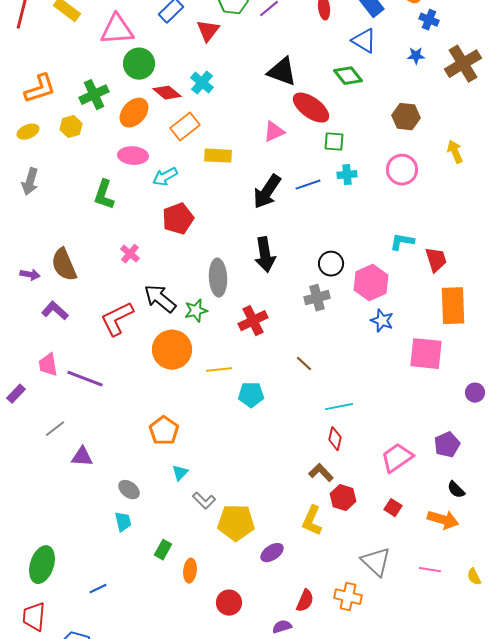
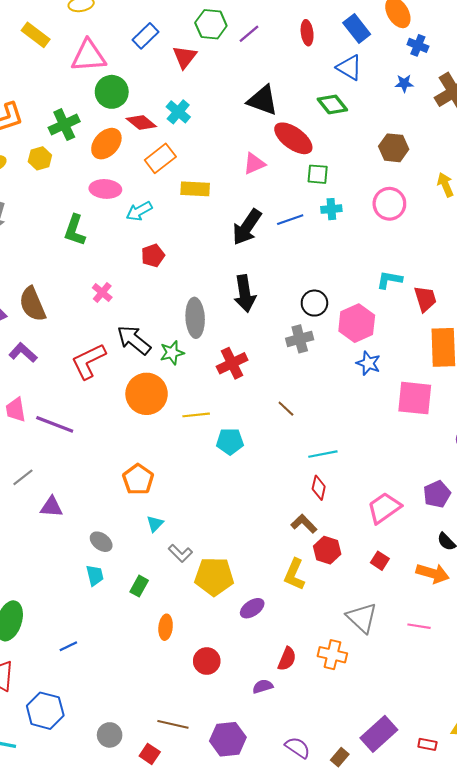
red pentagon: (178, 219) -> (153, 256), size x0.7
green rectangle: (163, 550) -> (139, 586), moved

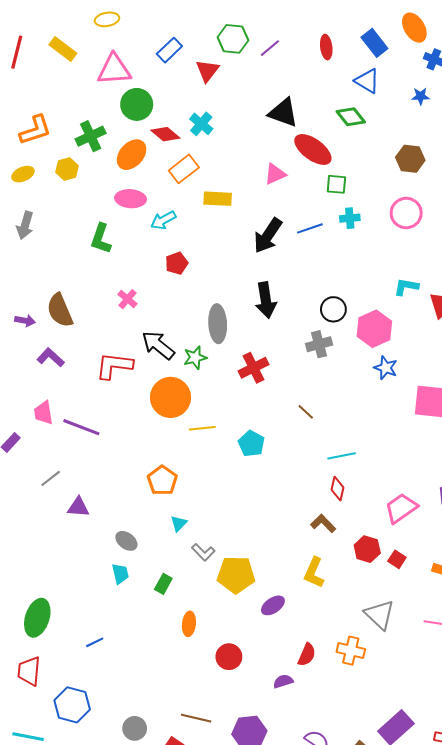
red L-shape: (88, 361) -> (114, 366), turned 33
yellow line: (196, 415) -> (202, 428), moved
cyan pentagon: (230, 441) -> (251, 444), turned 30
red hexagon: (327, 550) -> (367, 549), moved

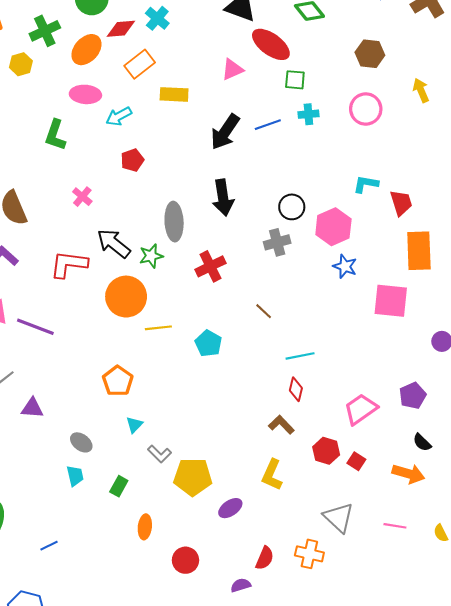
red diamond: (165, 134) -> (121, 29), turned -44

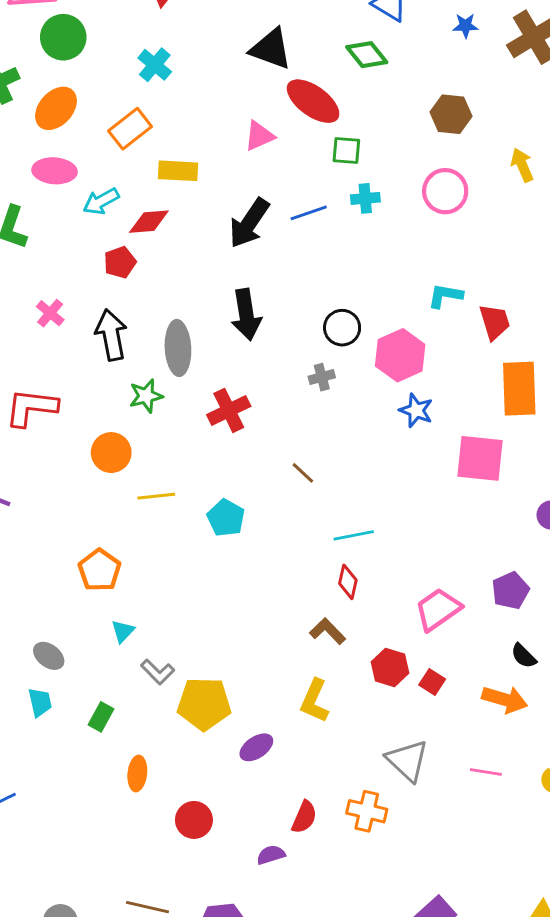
red diamond: (121, 29) -> (149, 222), moved
gray cross: (277, 242) -> (322, 377), size x0.7
black arrow: (114, 243) -> (111, 335), moved, turned 40
orange circle: (126, 297) -> (111, 453), size x0.7

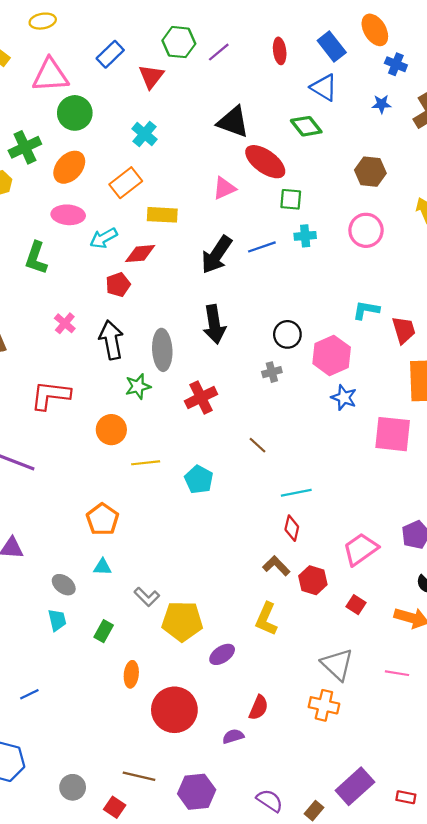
cyan triangle: (123, 631) -> (102, 567), moved, turned 48
red hexagon: (390, 667) -> (313, 580), moved
orange cross: (367, 811) -> (324, 705), moved
red circle: (194, 820) -> (174, 710), size x1.6

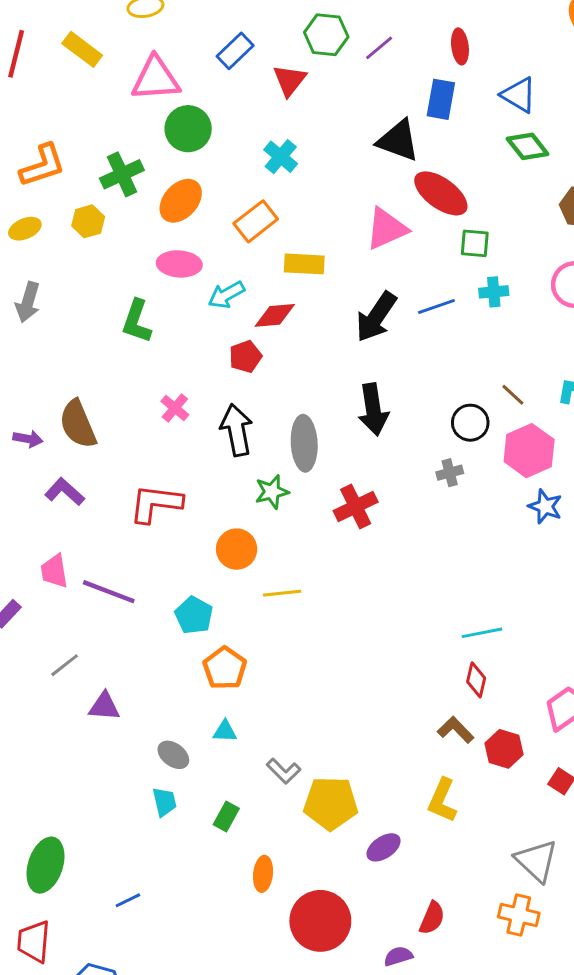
blue rectangle: (332, 47) -> (441, 99), moved, turned 48
green diamond: (306, 126) -> (528, 146), moved
pink triangle: (224, 188) -> (386, 229), size x1.4
brown line: (257, 445) -> (513, 395), moved
cyan pentagon: (199, 479) -> (194, 615), moved

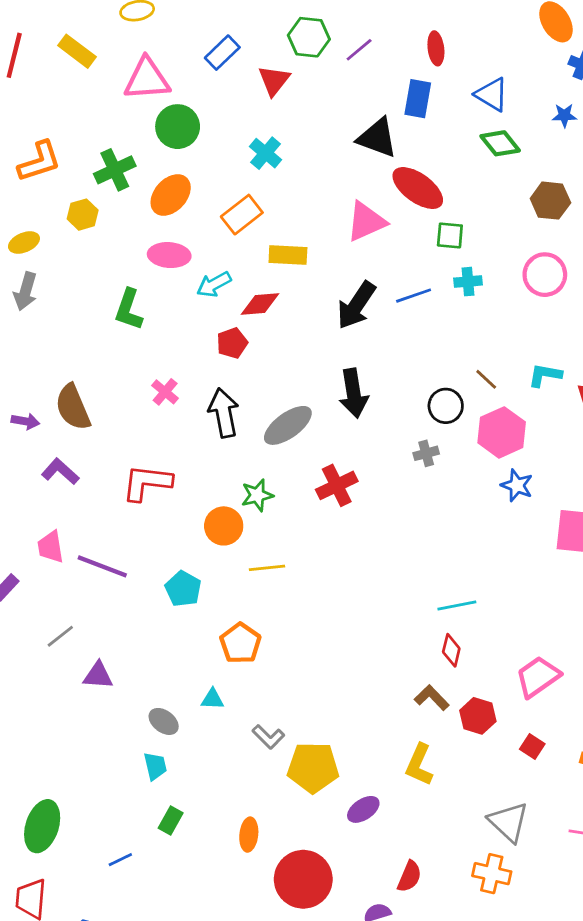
yellow ellipse: (25, 229) -> (24, 242), moved
gray ellipse: (304, 443) -> (288, 425), turned 57
green star: (272, 492) -> (257, 495), moved
orange pentagon: (225, 668) -> (240, 643), moved
green rectangle: (226, 817) -> (171, 821), moved

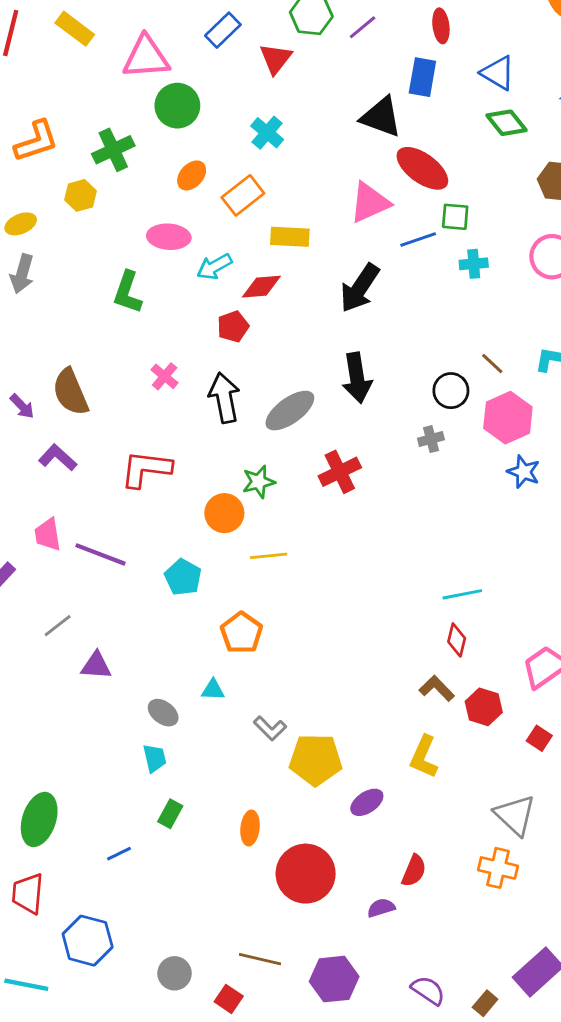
orange ellipse: (171, 195) -> (192, 175), moved, size x0.7
blue line: (414, 296) -> (418, 240), moved
purple arrow: (25, 421) -> (22, 406), turned 36

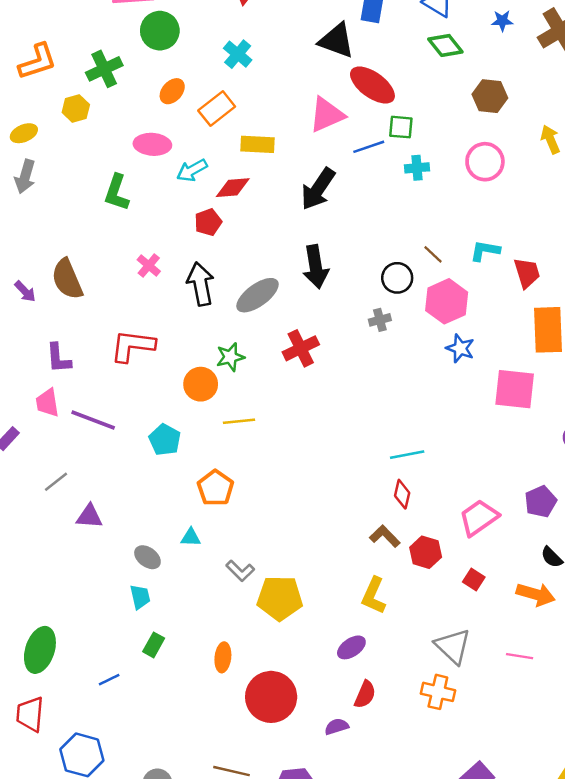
purple L-shape: (58, 458) -> (58, 358), moved, turned -136
purple ellipse: (367, 802) -> (351, 647), moved

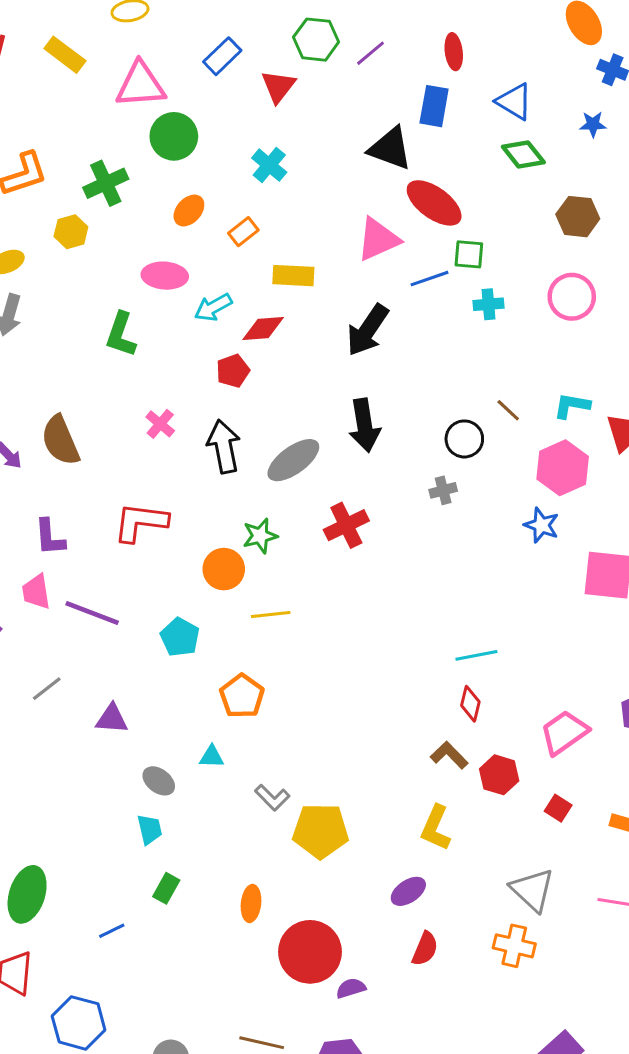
orange rectangle: (217, 109) -> (243, 232), size x0.7
pink hexagon: (447, 301) -> (563, 468), moved
purple triangle: (89, 516) -> (112, 719), moved
purple semicircle: (337, 727) -> (351, 988), moved

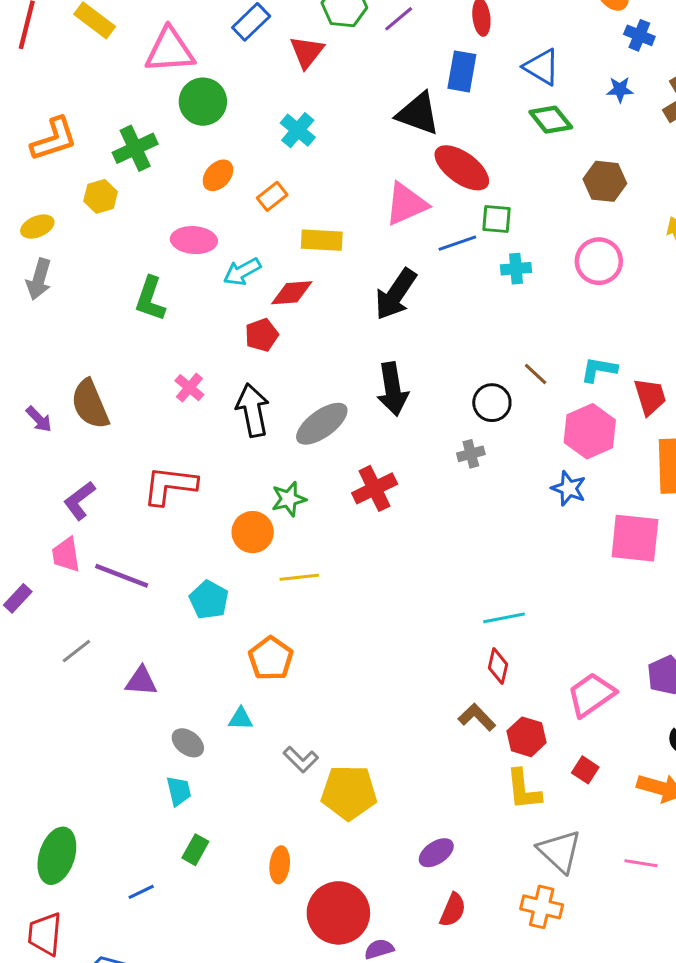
purple L-shape: (50, 537) -> (79, 500), turned 57
yellow L-shape: (436, 828) -> (524, 789), moved, turned -30

